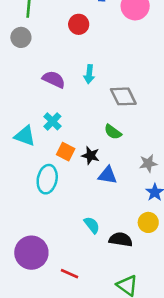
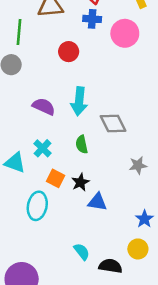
cyan arrow: (89, 74) -> (79, 101), size x1.5
green semicircle: (113, 132) -> (82, 144), moved, turned 42
black star: (90, 156) -> (80, 182), turned 30
gray star: (148, 163) -> (138, 165), moved

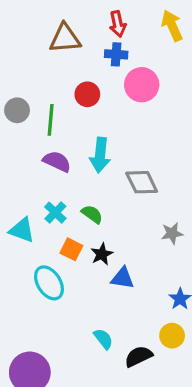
green line: (19, 32) -> (51, 120), moved
pink circle: (125, 33) -> (142, 85), moved
green semicircle: (82, 144) -> (92, 214), moved, turned 138
cyan ellipse: (37, 206) -> (49, 283), turned -44
black semicircle: (110, 266) -> (138, 356), turned -35

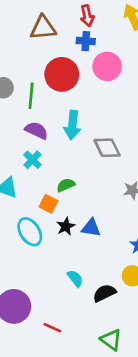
red circle: (87, 94) -> (62, 74), size x1.6
cyan cross: (55, 213) -> (32, 160), moved
green semicircle: (92, 214) -> (66, 185), moved, turned -60
black star: (102, 254) -> (66, 226), moved

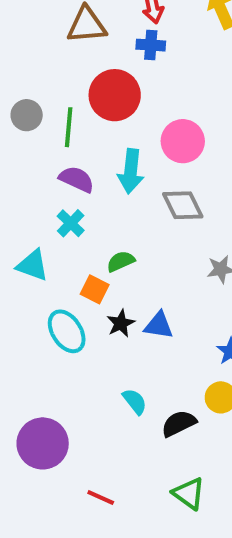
pink circle: (107, 66) -> (183, 141), moved
red line: (52, 328) -> (101, 498), moved

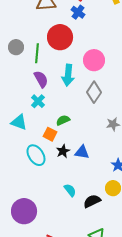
blue cross: (151, 45) -> (78, 12), turned 32
purple semicircle: (77, 179) -> (41, 79), turned 36
gray diamond: (183, 205) -> (94, 92), turned 60

